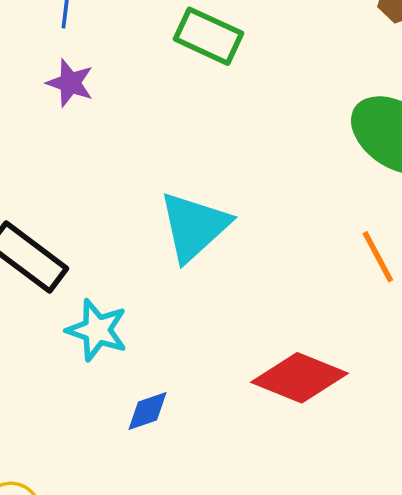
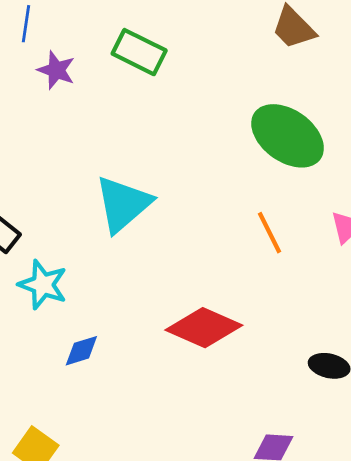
purple star: (70, 83) -> (56, 70), moved

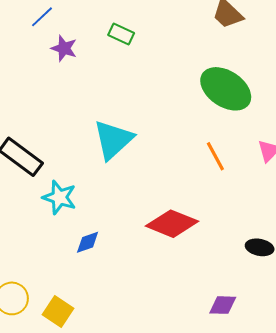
blue line: (26, 24) -> (42, 17), turned 40
green rectangle: (139, 52) -> (121, 34), size x0.7

